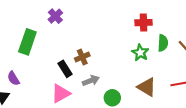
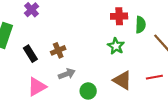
green semicircle: (163, 43) -> (140, 25), moved
black rectangle: (65, 69) -> (30, 54), moved

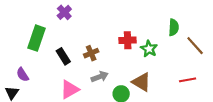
red cross: (119, 16) -> (128, 40), moved
brown triangle: (122, 80) -> (141, 82), moved

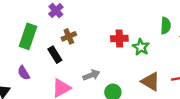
brown cross: (91, 53) -> (69, 36), moved
purple semicircle: (23, 75) -> (24, 73), moved
brown triangle: (141, 82) -> (151, 82), moved

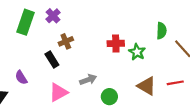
green rectangle: (28, 36) -> (25, 22), moved

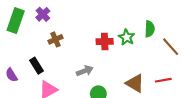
green star: (137, 52) -> (127, 37), moved
black rectangle: (52, 59) -> (37, 66), moved
gray arrow: (88, 80) -> (85, 71), moved

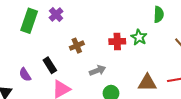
green semicircle: (150, 29) -> (159, 14), moved
brown cross: (55, 39) -> (77, 46), moved
brown triangle: (135, 83) -> (147, 83), turned -30

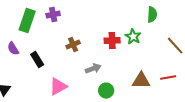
purple cross: (56, 14) -> (53, 15), turned 32
black rectangle: (50, 65) -> (37, 60), moved
purple semicircle: (25, 75) -> (13, 49), moved

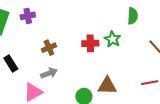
gray arrow: (93, 69) -> (49, 73), moved
brown triangle: (141, 81) -> (107, 86), moved

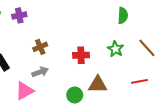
green star: (113, 39) -> (115, 49), moved
red cross: (90, 43) -> (81, 55), moved

